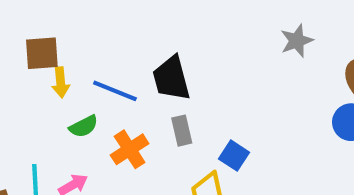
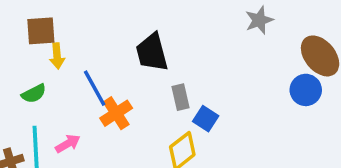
blue line: (115, 91) -> (95, 88), moved, turned 39
green semicircle: (84, 126) -> (34, 94), moved
gray rectangle: (182, 131) -> (180, 97), moved

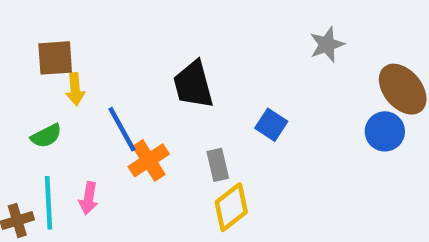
gray rectangle: (180, 97) -> (218, 165), moved
blue square: (206, 119) -> (271, 125), moved
pink arrow: (68, 144) -> (89, 198), turned 130

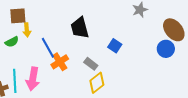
green semicircle: (46, 136) -> (12, 42), moved
gray rectangle: (218, 165) -> (91, 64), turned -40
pink arrow: (89, 198) -> (33, 79), size x1.6

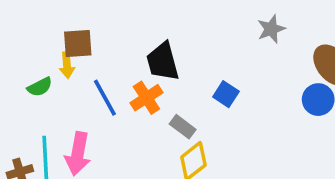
brown square: (18, 16) -> (78, 43), moved
orange cross: (60, 62) -> (146, 98), moved

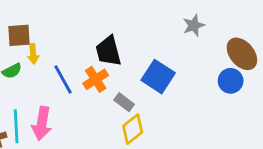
brown square: (78, 43) -> (19, 35), moved
blue square: (226, 94) -> (158, 77), size x1.6

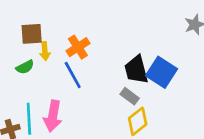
black trapezoid: (108, 51) -> (136, 70), moved
orange cross: (96, 79) -> (78, 47), moved

